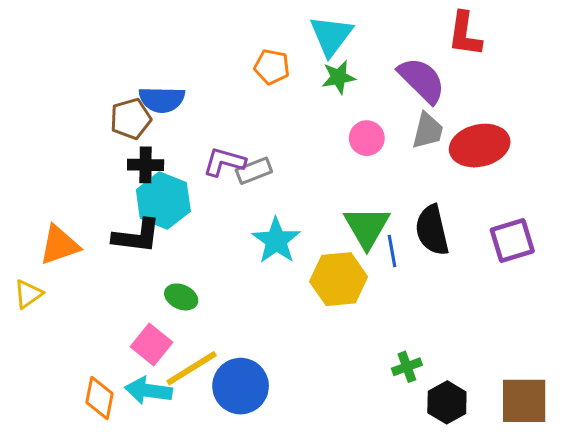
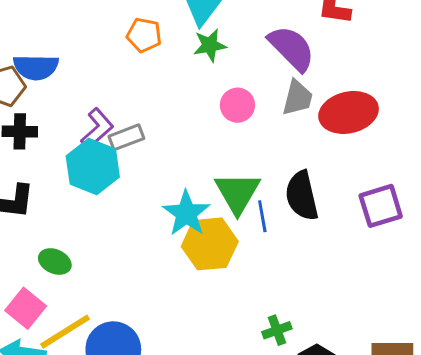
purple L-shape: (224, 162) -> (97, 129), turned 123
cyan hexagon: (163, 200) -> (93, 167), moved
cyan star: (276, 241) -> (186, 213), moved

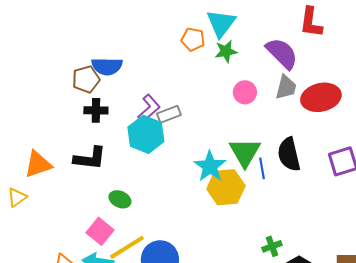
orange pentagon: (144, 35) -> (193, 39), moved

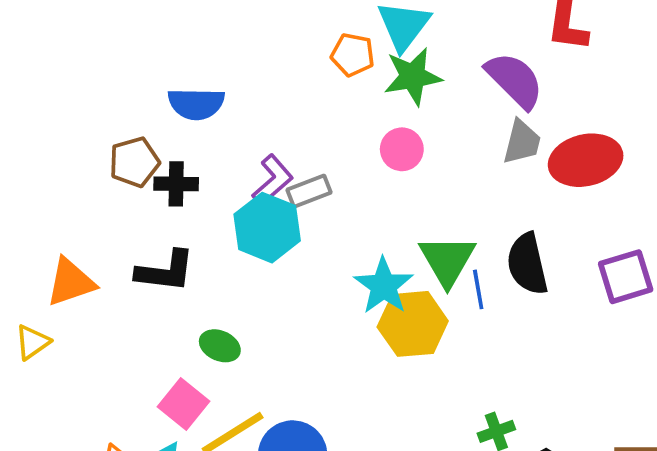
green star: (226, 51) -> (413, 77), size x1.4
brown pentagon: (86, 79) -> (134, 162), moved
pink circle: (245, 92) -> (402, 149), moved

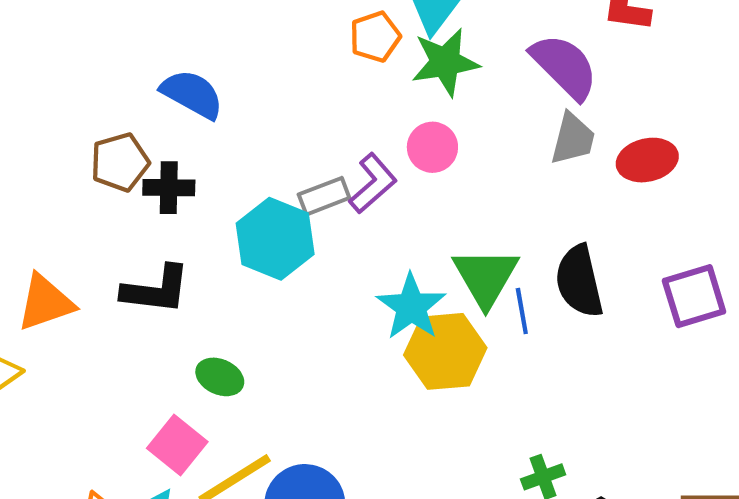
orange pentagon: (353, 55) -> (375, 37), turned -30
blue semicircle: (196, 104) -> (192, 94), turned -152
red ellipse: (586, 160) -> (647, 160), size x0.7
purple L-shape: (273, 180) -> (373, 183), moved

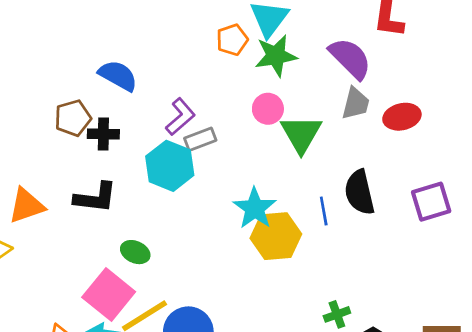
purple L-shape: (373, 183) -> (180, 117), moved
green triangle: (486, 277) -> (301, 134), moved
pink square: (177, 445) -> (109, 295), size x1.4

